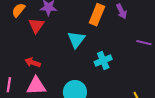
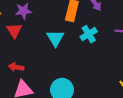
cyan cross: (103, 60) -> (89, 34), moved

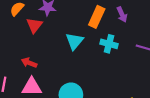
cyan cross: (89, 34) -> (109, 44), turned 35

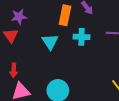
red arrow: (29, 63) -> (14, 70), turned -96

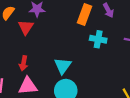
cyan triangle: (50, 42) -> (63, 66), moved

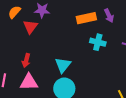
orange rectangle: (84, 15) -> (86, 18), turned 54

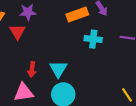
red arrow: (26, 60) -> (32, 69), moved

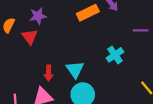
cyan cross: (93, 39) -> (115, 55), moved, turned -35

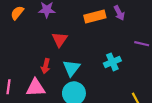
red triangle: (30, 37) -> (60, 39), moved

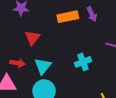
red arrow: (46, 66) -> (18, 63), turned -96

